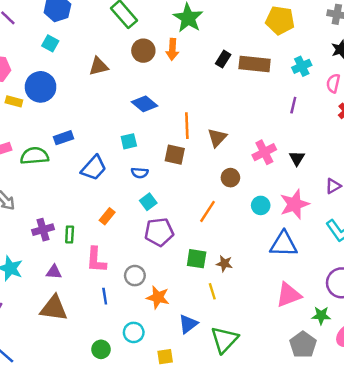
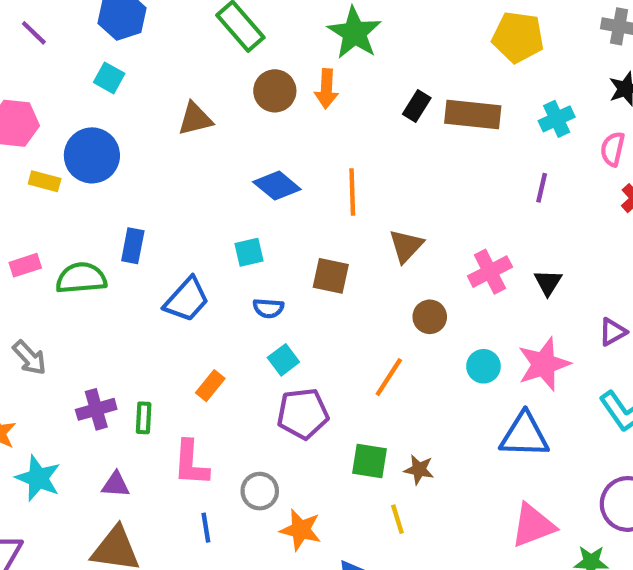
orange line: (187, 126) -> (352, 192), moved
blue rectangle: (64, 138) -> (133, 246), turned -60

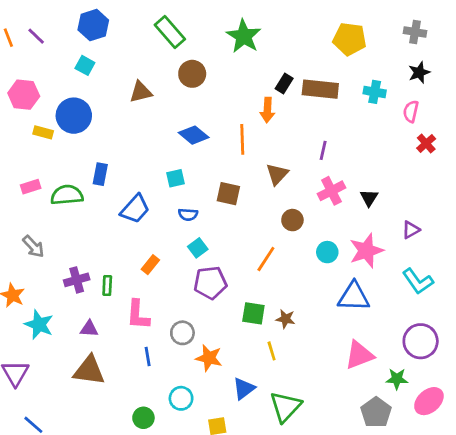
orange arrow: (326, 89) -> (267, 110), moved
cyan cross: (557, 119) -> (375, 92), turned 35
purple line: (542, 188) -> (323, 150), moved

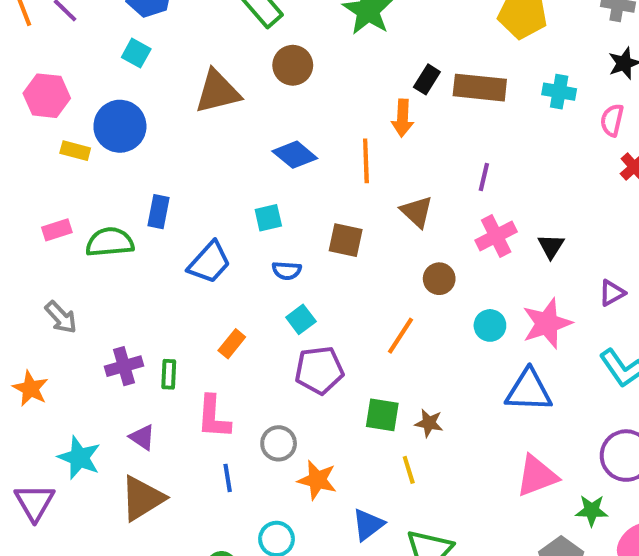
brown triangle: (141, 92) -> (218, 92), size x1.4
brown triangle: (277, 174) -> (417, 212), turned -30
cyan star: (39, 325) -> (79, 458), moved
purple triangle: (89, 329) -> (142, 437), turned 30
brown triangle: (89, 370) -> (142, 498), turned -40

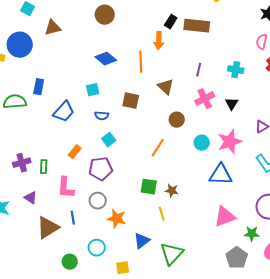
brown triangle: (218, 92) -> (53, 28), moved, size x0.7
cyan cross: (559, 92) -> (236, 70), moved
purple pentagon: (319, 370) -> (101, 169), moved
brown triangle: (142, 498) -> (48, 228), moved

